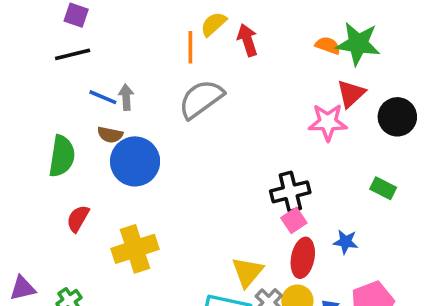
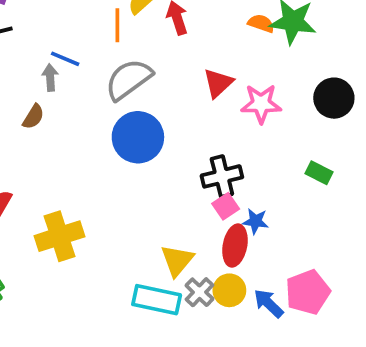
red triangle: (351, 94) -> (218, 83), moved
blue line: (103, 97) -> (65, 59), moved
brown semicircle: (110, 135) -> (33, 117), turned -70
blue circle: (135, 161) -> (138, 137), moved
blue star: (346, 242) -> (255, 221), moved

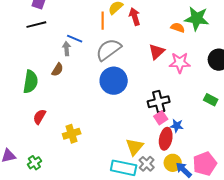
orange semicircle: (261, 23) -> (178, 28), moved
yellow cross: (60, 236) -> (72, 134), size x0.7
yellow circle: (229, 290) -> (173, 163), moved

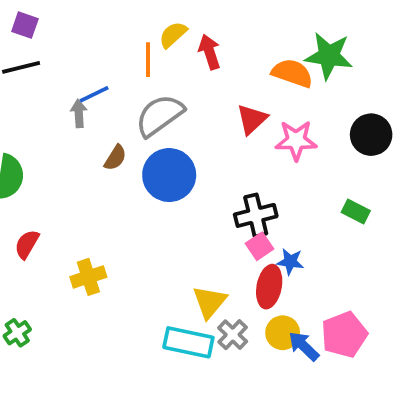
orange semicircle: (178, 28) -> (292, 73), size x1.5
blue line: (75, 39) -> (94, 94), turned -49
brown semicircle: (57, 70) -> (115, 158), moved

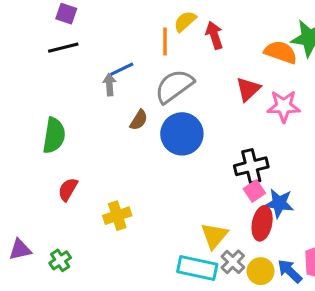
blue star: (290, 262) -> (279, 203), size x1.4
yellow circle: (283, 333) -> (261, 271), moved

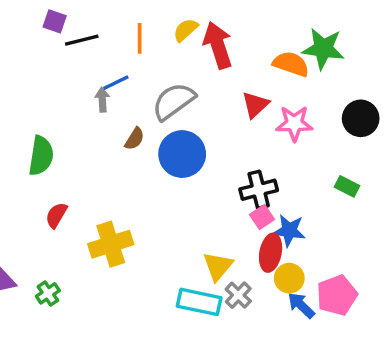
red arrow: (214, 35) -> (218, 45), size x1.5
orange line: (165, 41) -> (140, 38), moved
black line: (63, 48) -> (82, 40), moved
yellow cross: (117, 216) -> (111, 244), size x1.4
yellow circle: (261, 271) -> (289, 278), moved

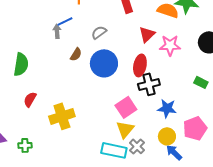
gray semicircle: (174, 101) -> (99, 32), size x0.6
pink square: (262, 217) -> (126, 107), moved, size x1.5
red ellipse: (271, 253) -> (140, 65), moved
green cross: (48, 293) -> (25, 145), turned 32
pink pentagon: (337, 295) -> (195, 128), moved

